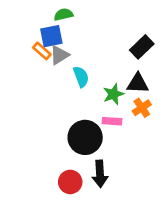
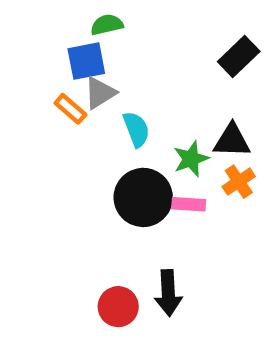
black rectangle: (142, 47) -> (239, 56), moved
orange rectangle: (42, 51) -> (70, 109), moved
black circle: (85, 137) -> (143, 197), moved

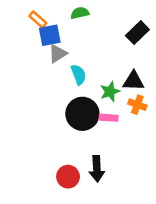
green semicircle: (107, 25) -> (80, 13), moved
orange rectangle: (70, 109) -> (38, 19), moved
orange cross: (239, 182) -> (137, 105), turned -36

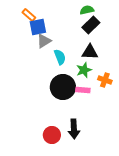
green semicircle: (80, 13) -> (87, 10), moved
black rectangle: (137, 33) -> (91, 25), moved
black triangle: (134, 81) -> (90, 52), moved

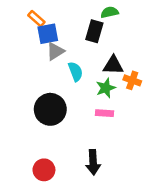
black rectangle: (91, 25) -> (94, 31), moved, turned -30
orange cross: (105, 80) -> (132, 80), moved
black circle: (63, 87) -> (50, 109), moved
red circle: (52, 135) -> (44, 170), moved

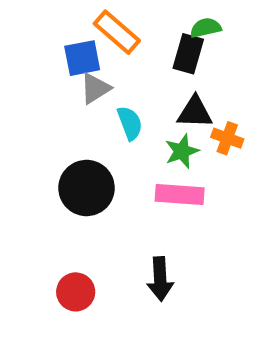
green semicircle: (110, 12) -> (206, 28), moved
orange rectangle: (36, 19) -> (117, 32), moved, size x1.5
black rectangle: (94, 31) -> (188, 54), moved
pink rectangle: (104, 113) -> (180, 194), size x1.5

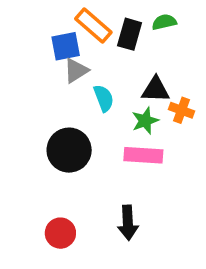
black rectangle: (188, 54) -> (130, 34), moved

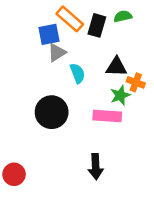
green star: (145, 121) -> (120, 95), moved
red circle: (60, 233) -> (14, 174), moved

